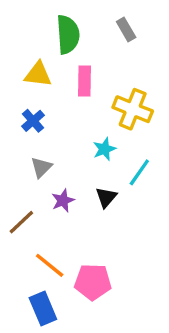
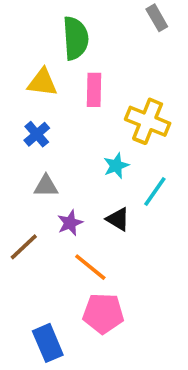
gray rectangle: (126, 30) -> (157, 18), moved
gray triangle: (41, 167) -> (46, 186), turned 45
black triangle: (106, 197) -> (118, 219), turned -40
orange line: (50, 265) -> (90, 267), moved

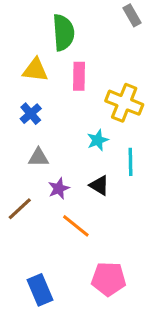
cyan line: (155, 191) -> (130, 162), turned -36
pink pentagon: (103, 313) -> (109, 279), moved

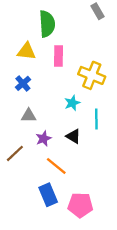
blue rectangle: (40, 290) -> (48, 195), moved

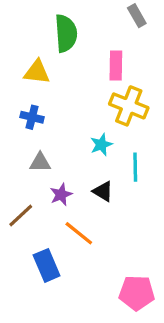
pink rectangle: (58, 56) -> (116, 66), moved
blue cross: (23, 83) -> (32, 117), turned -35
blue rectangle: (48, 195) -> (47, 265), moved
pink pentagon: (80, 205) -> (137, 293), moved

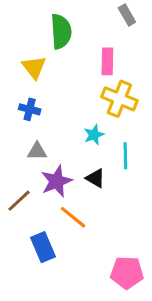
yellow triangle: (37, 72) -> (34, 67), turned 45
purple star: (61, 195) -> (57, 181), size x1.5

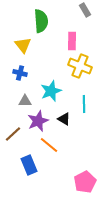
cyan star: (94, 135) -> (51, 91), moved, size x1.5
pink pentagon: (127, 273) -> (85, 182), turned -30

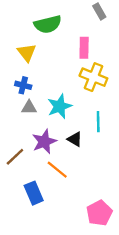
green semicircle: (41, 21) -> (48, 24), turned 80
gray triangle: (25, 101) -> (29, 108), moved

